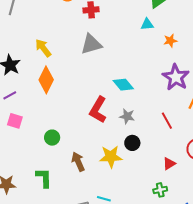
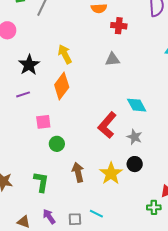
gray triangle: (91, 44) -> (113, 59), size x0.7
pink square: (15, 121) -> (43, 122), moved, turned -35
yellow star: (111, 157) -> (111, 173), turned 30
green cross: (160, 190) -> (154, 207), moved

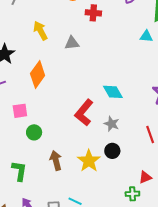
yellow arrow: (65, 54) -> (40, 31), moved
gray triangle: (113, 59) -> (72, 43), moved

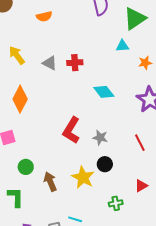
red cross: (93, 13) -> (75, 63), moved
gray triangle: (72, 43) -> (50, 63), turned 42
cyan diamond: (113, 92) -> (104, 92), moved
green circle: (34, 132) -> (26, 167), moved
green cross: (132, 194) -> (116, 203), moved

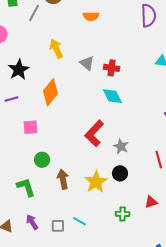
cyan diamond: (104, 92) -> (112, 96), moved
green L-shape: (16, 197) -> (26, 187), turned -30

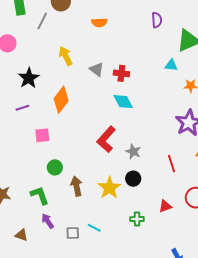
purple semicircle: (148, 16) -> (157, 20), size x0.7
purple arrow: (32, 222) -> (48, 221), moved

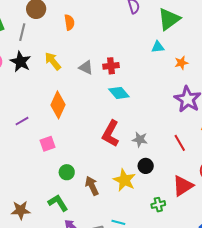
orange semicircle: (99, 22) -> (69, 22), moved, turned -84
black star: (29, 78) -> (20, 62), moved
red triangle: (165, 206) -> (183, 186), size x1.6

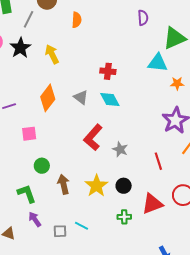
cyan triangle: (158, 47) -> (158, 63), size x1.5
gray triangle: (86, 67) -> (81, 97), moved
black circle: (146, 166) -> (124, 186), moved

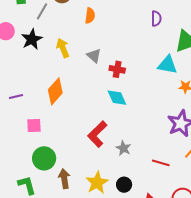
gray triangle: (81, 97) -> (94, 56), moved
red line: (158, 161) -> (161, 163), turned -60
green circle: (42, 166) -> (44, 158), size x1.5

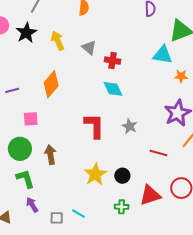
red L-shape: (97, 134) -> (94, 126), turned 136
gray star: (123, 148) -> (130, 126), moved
green circle: (44, 158) -> (20, 149), moved
brown arrow: (64, 179) -> (50, 155), moved

